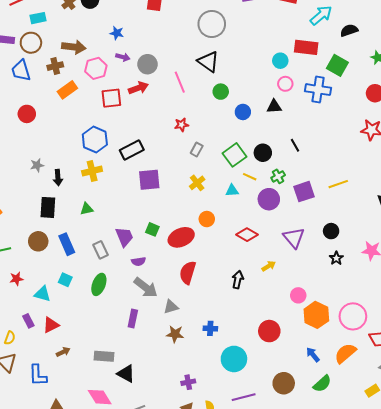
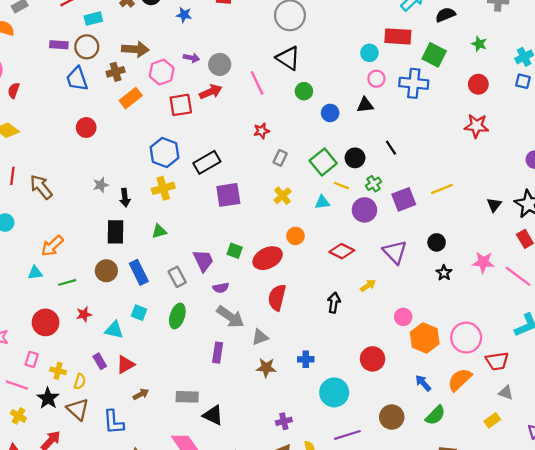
blue star: (117, 33) -> (184, 15), moved

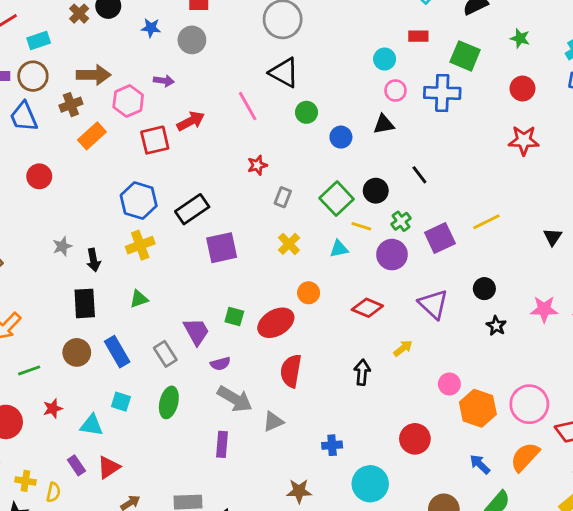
red rectangle: (398, 36) -> (418, 36), size x0.6
gray circle: (220, 64) -> (192, 40), moved
brown star: (266, 368) -> (299, 491), moved

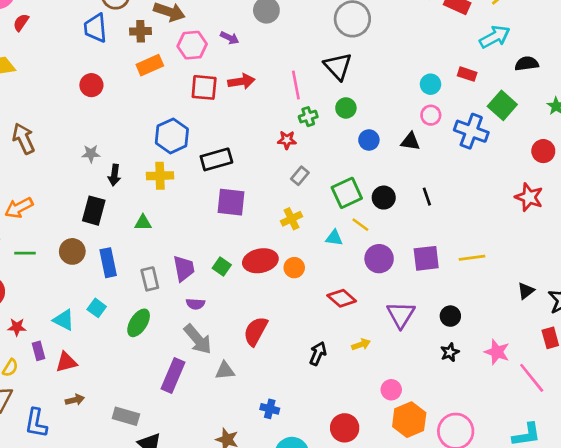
green cross: (401, 221) -> (308, 117), moved
red ellipse: (276, 323) -> (260, 261), moved
red star: (53, 408) -> (17, 327), moved
purple rectangle: (222, 444) -> (173, 376), size x1.4

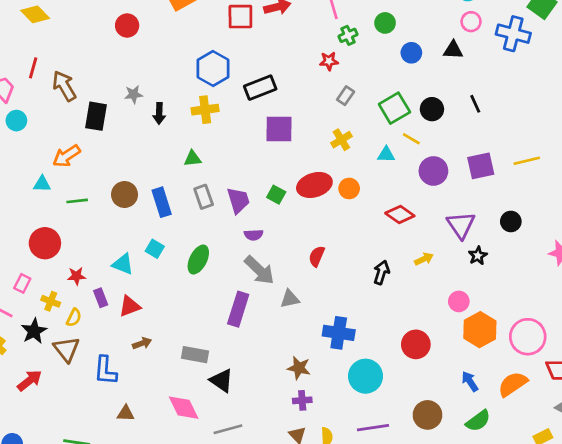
black rectangle: (94, 211) -> (96, 116), moved
gray rectangle: (150, 279) -> (204, 197), moved
red semicircle: (256, 331) -> (317, 256), size x0.7
black star: (450, 352) -> (478, 256), moved
blue cross: (270, 409) -> (339, 333), size x1.6

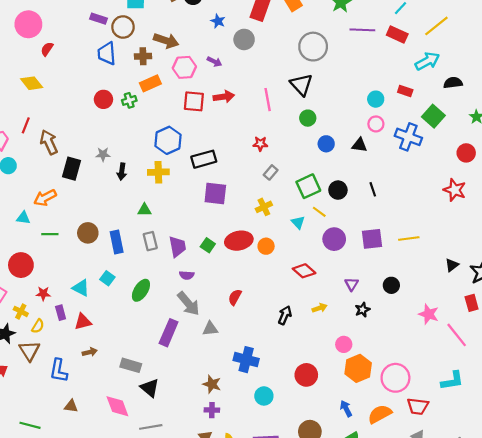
green cross: (348, 35) -> (129, 100), moved
cyan triangle: (386, 155) -> (298, 222), turned 40
purple triangle: (461, 225) -> (352, 284), size x0.6
cyan circle: (365, 376) -> (264, 396), size x0.7

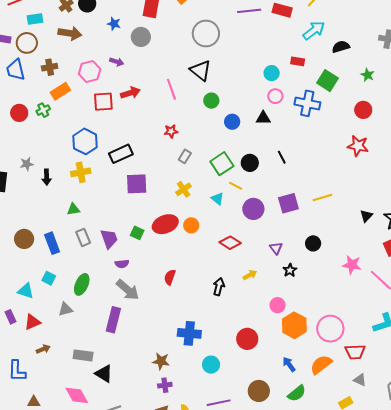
brown arrow: (166, 41) -> (70, 33), moved
gray triangle: (210, 329) -> (65, 309), moved

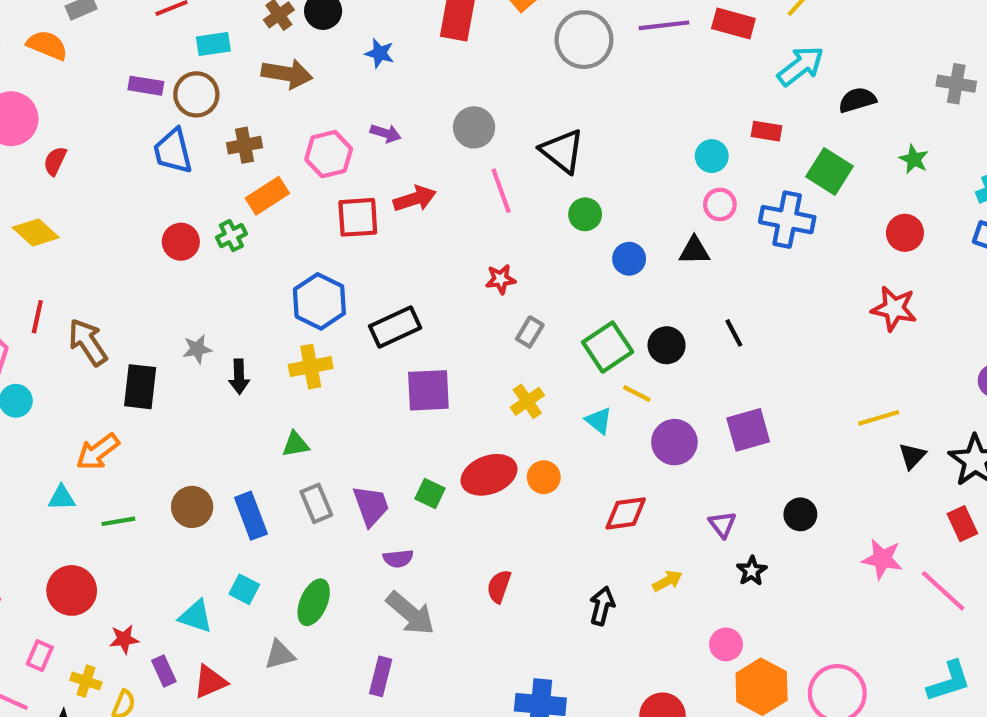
gray circle: (206, 34) -> (584, 40), moved
gray circle: (141, 37) -> (474, 127), moved
yellow line: (322, 198) -> (879, 418), moved
red diamond: (230, 243) -> (626, 513), turned -40
purple rectangle: (113, 320) -> (381, 676), size x0.7

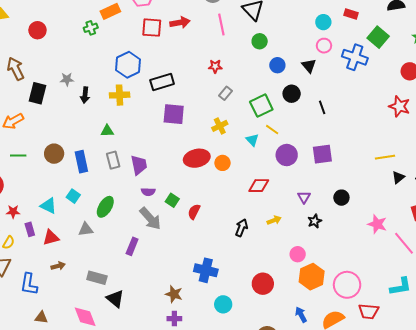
red circle: (181, 242) -> (37, 30), moved
black triangle: (694, 251) -> (309, 66), turned 42
black circle: (667, 345) -> (292, 94), moved
green square: (430, 493) -> (172, 200), moved

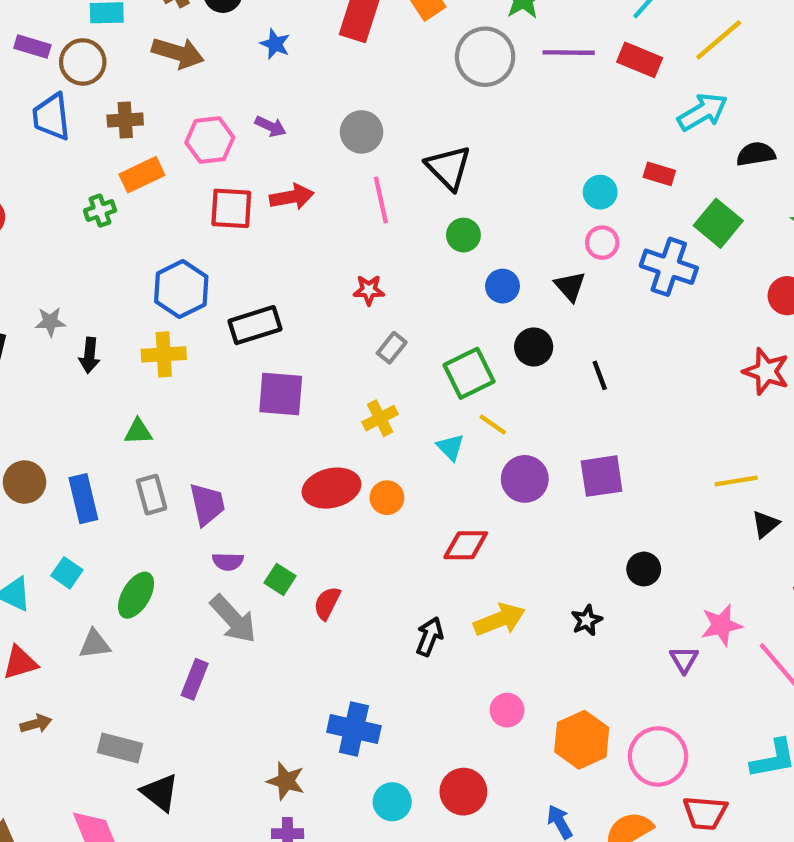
purple triangle: (304, 197) -> (684, 660), moved
yellow arrow: (274, 220) -> (499, 620), size x1.6
pink star: (377, 224) -> (721, 625), turned -30
pink circle: (298, 254) -> (507, 710), moved
red circle: (263, 284) -> (463, 792), moved

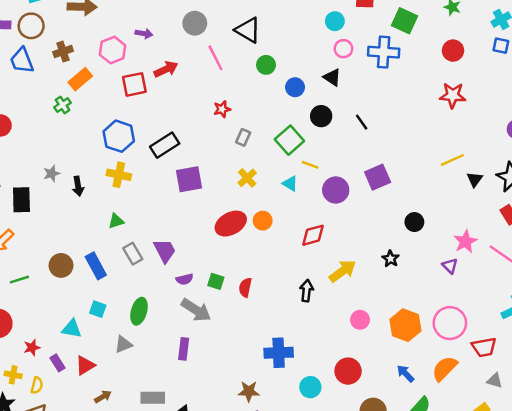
yellow cross: (164, 354) -> (119, 175), turned 30

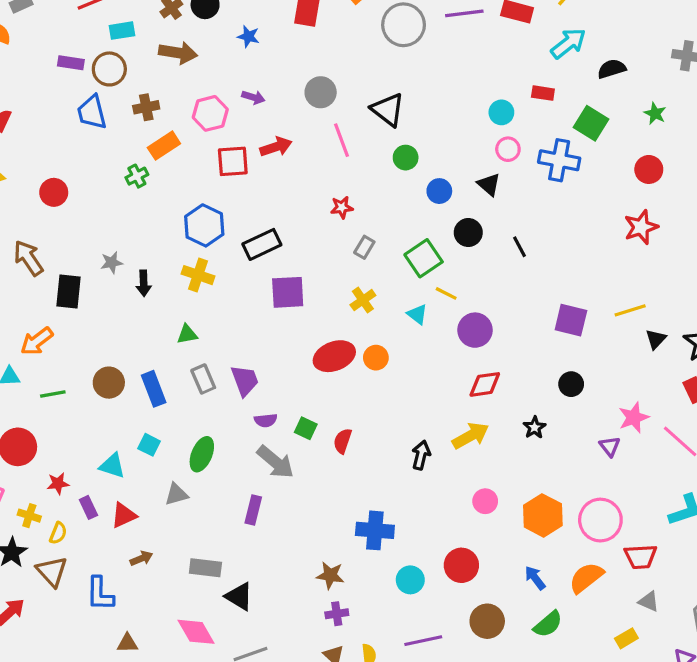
red star: (453, 95) -> (641, 227), turned -30
purple square: (378, 177) -> (571, 320), moved, turned 30
red diamond: (313, 235) -> (485, 384), moved

